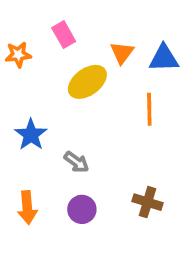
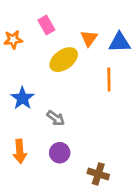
brown cross: (147, 202) -> (98, 174), moved

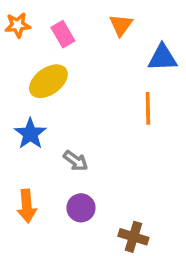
orange triangle: (89, 38) -> (121, 25), moved
orange star: (13, 40) -> (18, 25), moved
yellow ellipse: (64, 60) -> (48, 81), moved

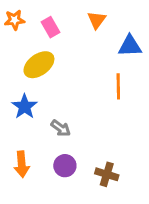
brown cross: (133, 237) -> (107, 174), moved

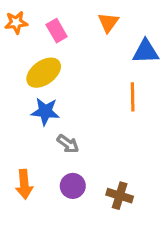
blue star: (25, 107) -> (45, 111), moved, turned -30

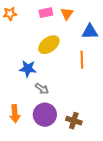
pink rectangle: (57, 31) -> (46, 13), moved, turned -72
yellow ellipse: (44, 73) -> (49, 45), moved
purple circle: (73, 186) -> (45, 115), size x1.5

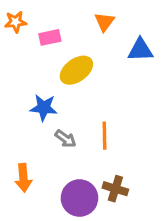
pink rectangle: (46, 13) -> (50, 37), moved
orange line: (82, 60) -> (104, 136), moved
purple circle: (45, 115) -> (80, 198), moved

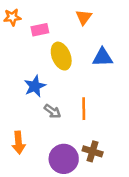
blue triangle: (140, 50) -> (103, 57), moved
yellow ellipse: (76, 70) -> (61, 56), turned -76
blue star: (44, 108) -> (35, 86), turned -30

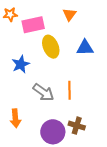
pink rectangle: (40, 30) -> (33, 25), size x1.5
blue star: (35, 86) -> (21, 64), moved
gray arrow: (52, 111) -> (43, 92), size x1.5

